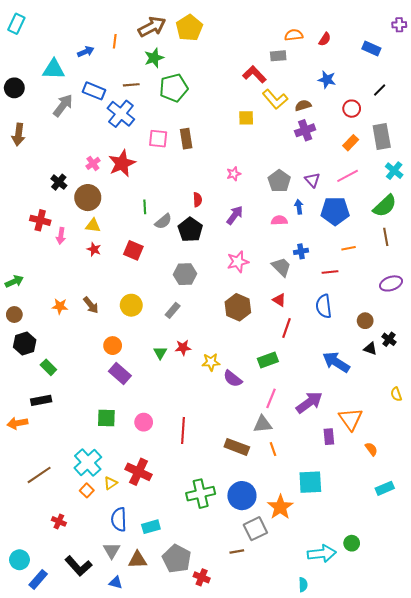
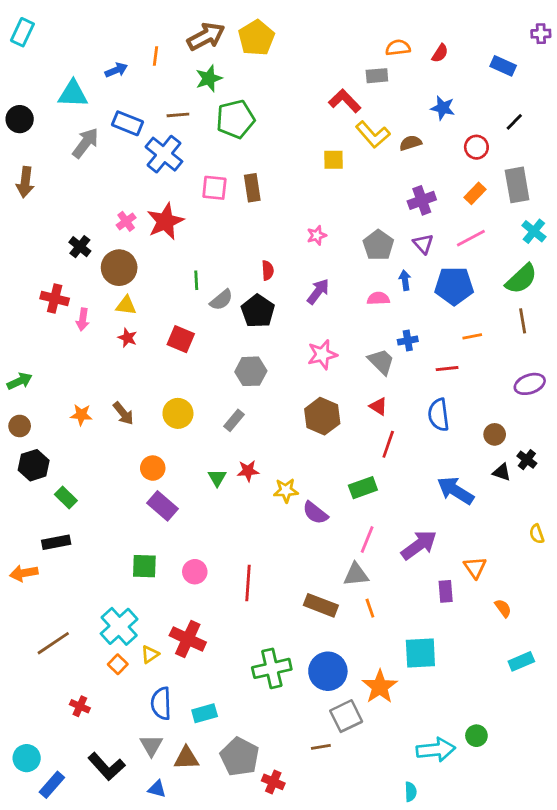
purple cross: (305, 130) -> (422, 200), moved
orange triangle: (351, 419) -> (475, 568), size x0.7

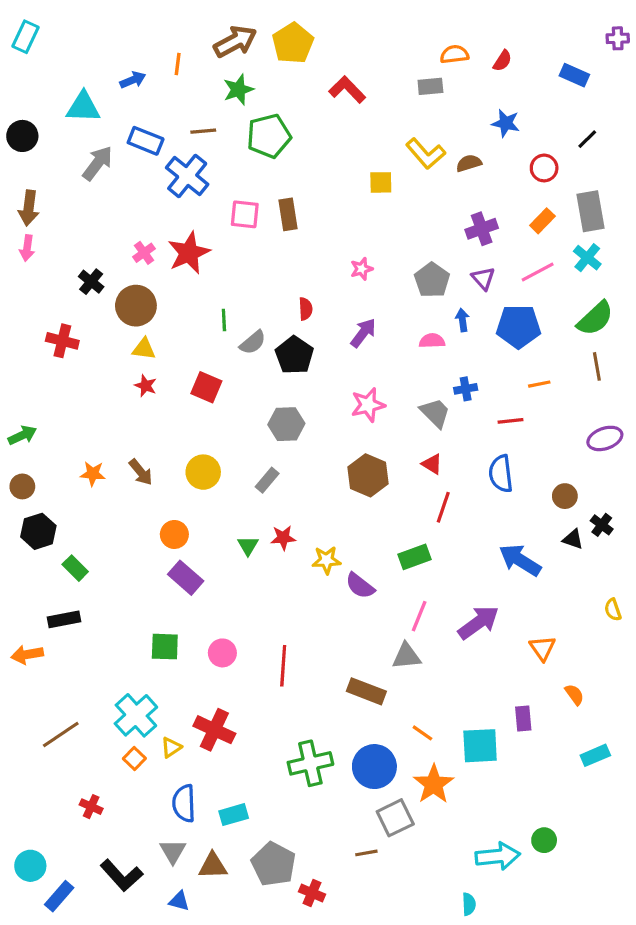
red L-shape: (345, 101) -> (347, 90), moved
cyan cross: (534, 231) -> (587, 258), moved
pink arrow: (83, 319) -> (27, 248), moved
purple rectangle: (446, 591) -> (523, 719), moved
orange line: (370, 608) -> (422, 733), moved, turned -36

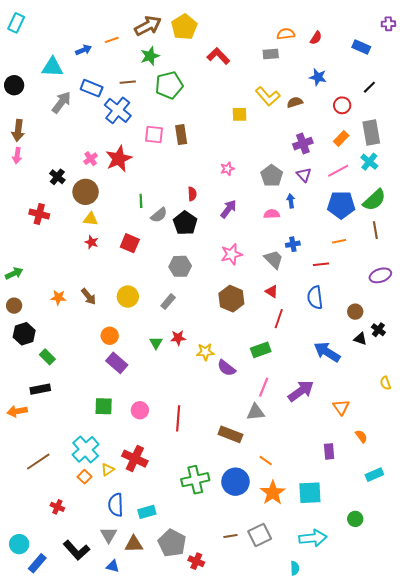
orange line: (178, 64) -> (112, 40), turned 64
blue pentagon: (518, 326) -> (341, 205), moved
cyan square: (480, 746) -> (310, 493), moved
gray square: (395, 818) -> (260, 535), moved
green circle: (544, 840) -> (355, 519), moved

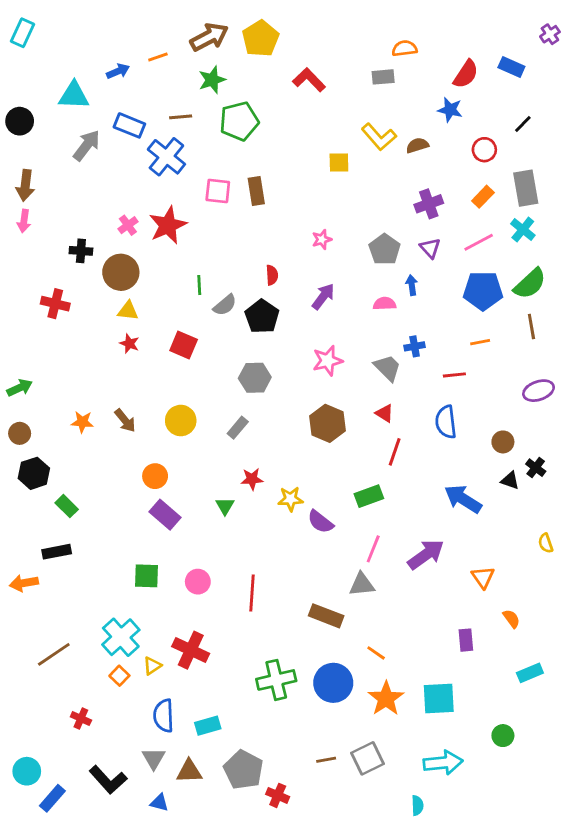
purple cross: (388, 24) -> (550, 34), turned -32
red semicircle: (316, 38) -> (466, 74), moved, size x1.5
black cross: (57, 177) -> (81, 251), turned -35
green triangle: (156, 343) -> (225, 506), moved

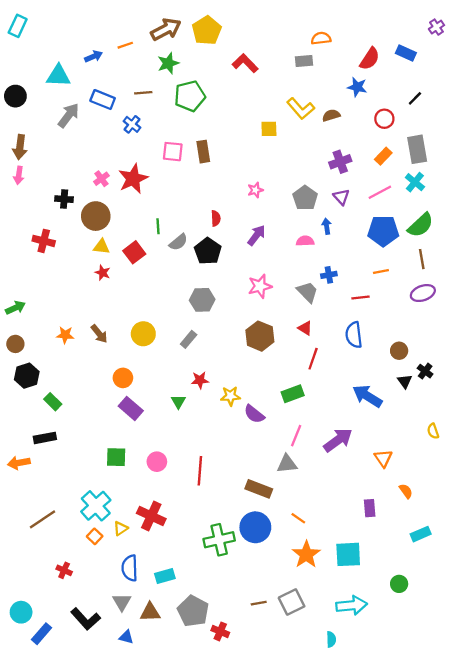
blue cross: (166, 157) -> (132, 124), size x0.6
red square: (184, 345) -> (134, 252), moved, turned 30
purple ellipse: (539, 391) -> (423, 293), moved
black triangle: (510, 480) -> (405, 381), turned 35
blue circle: (333, 683) -> (255, 527), moved

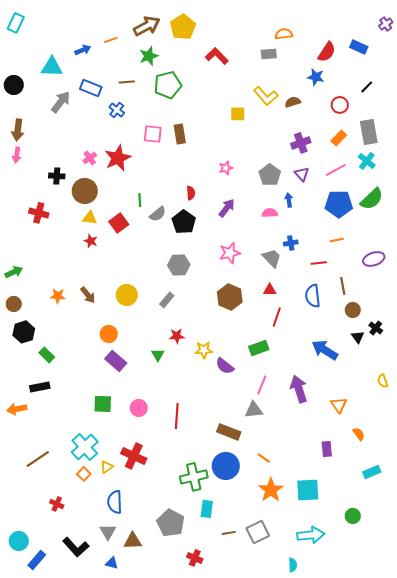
brown line: (422, 259) -> (343, 286), moved
red triangle: (305, 328) -> (270, 290), turned -32
purple arrow: (338, 440) -> (299, 389), turned -72
cyan rectangle: (165, 576) -> (207, 509), moved, turned -66
gray pentagon: (193, 611) -> (171, 523), moved

